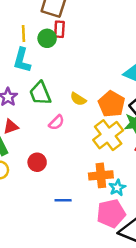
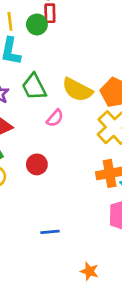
yellow semicircle: (78, 99) -> (77, 90), size x1.6
blue line: (63, 200) -> (50, 232), moved

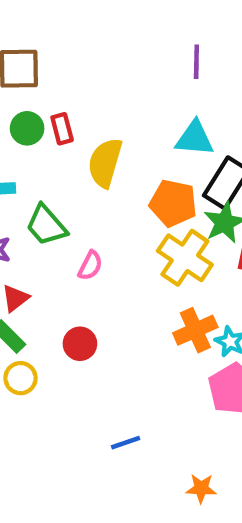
red rectangle: (50, 13) -> (62, 129), moved
yellow semicircle: (77, 90) -> (105, 163), moved, turned 92

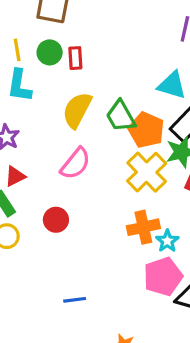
yellow semicircle: (105, 163) -> (77, 110), moved
green trapezoid: (46, 225) -> (121, 116), moved
pink semicircle: (90, 266) -> (75, 164), size x1.5

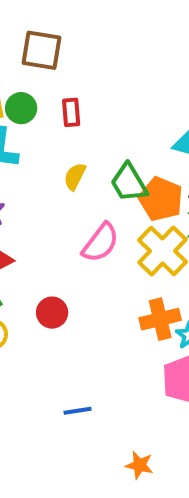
green circle: (50, 52) -> (21, 108), moved
yellow semicircle: (77, 110) -> (75, 176), size x0.6
pink semicircle: (75, 164) -> (100, 243), moved

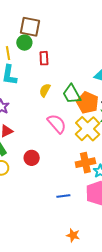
green circle: (21, 108) -> (24, 43), moved
pink semicircle: (100, 243) -> (57, 124), turned -80
blue line: (78, 411) -> (63, 196), moved

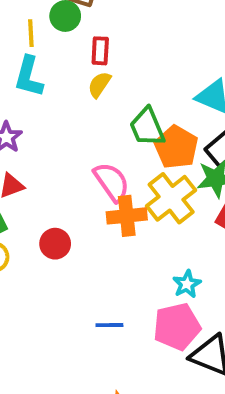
yellow semicircle: (45, 90) -> (99, 85), moved
orange cross: (85, 163) -> (127, 216), moved

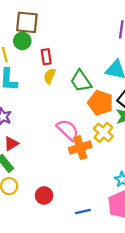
green trapezoid: (147, 127) -> (81, 81), moved
yellow cross: (171, 198) -> (103, 132), size x0.7
red circle: (55, 244) -> (44, 195), moved

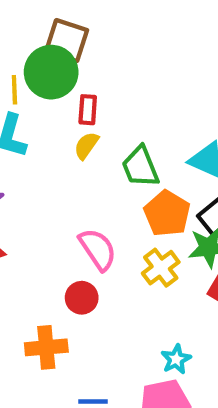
green circle: (22, 41) -> (51, 72), size x1.6
orange cross: (80, 148) -> (46, 347), moved
red circle: (44, 195) -> (82, 298), moved

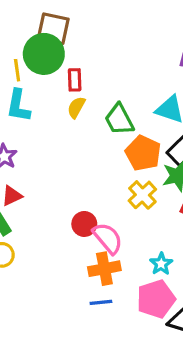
pink semicircle: (98, 249) -> (108, 238), moved
orange cross: (46, 347) -> (104, 269), moved

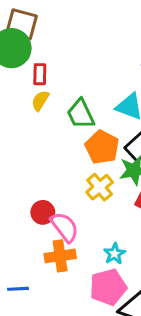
blue line: (101, 302) -> (18, 289), moved

